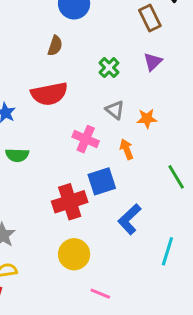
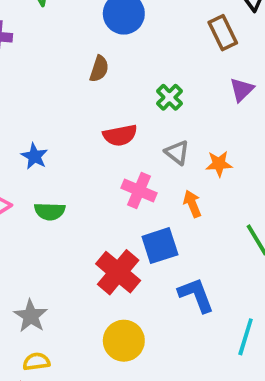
purple triangle: (153, 62) -> (242, 90), moved
red semicircle: (49, 94) -> (120, 135), moved, size x0.7
red cross: (70, 202) -> (118, 272), turned -32
blue L-shape: (129, 219) -> (196, 295), turned 112

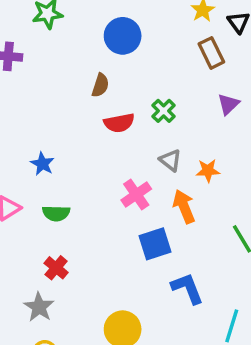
red semicircle: (120, 135) -> (119, 123), moved
pink cross: (139, 190) -> (136, 194), turned 32
orange arrow: (192, 204) -> (184, 206), size x1.4
red cross: (118, 272) -> (56, 268), moved, size x0.6

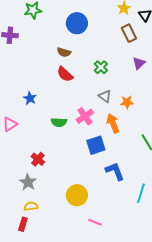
brown semicircle: (100, 85) -> (64, 52), turned 88
red semicircle: (119, 123) -> (65, 74), moved, turned 54
green semicircle: (56, 213) -> (59, 122), moved

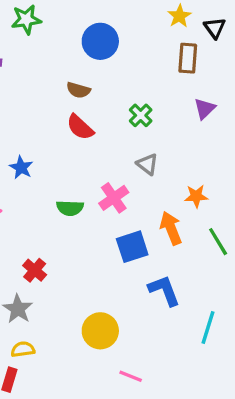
brown rectangle: (129, 33) -> (188, 58), turned 30
orange star: (127, 102) -> (196, 196), moved
orange arrow: (113, 123) -> (171, 228), moved

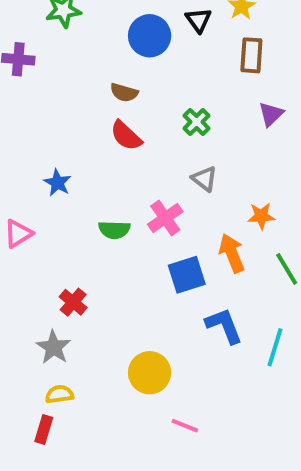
black triangle: (215, 28) -> (199, 20), moved
cyan line: (208, 327) -> (275, 347), moved

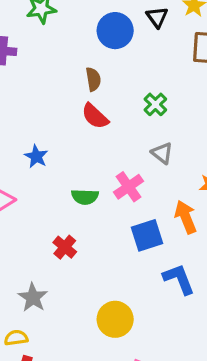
brown semicircle: (124, 93) -> (93, 79), turned -115
red cross: (73, 302) -> (65, 247), moved
yellow semicircle: (59, 394) -> (16, 338), moved

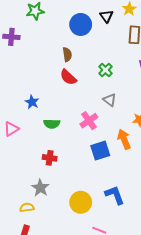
green semicircle: (85, 197) -> (52, 124), moved
red cross: (65, 247) -> (50, 158), turned -32
blue L-shape: (179, 279) -> (115, 195), moved
gray star: (33, 297) -> (40, 188), moved
yellow semicircle: (16, 338) -> (27, 207), moved

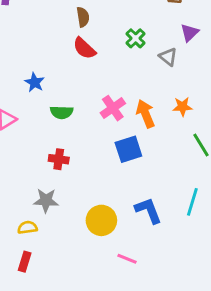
gray triangle: (110, 100) -> (168, 57), moved
orange arrow: (124, 139) -> (145, 114), moved
gray star: (40, 188) -> (46, 200), turned -30

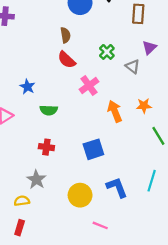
pink cross: (113, 108) -> (89, 86), moved
blue square: (128, 149) -> (93, 149), moved
gray star: (46, 200) -> (36, 180), turned 30

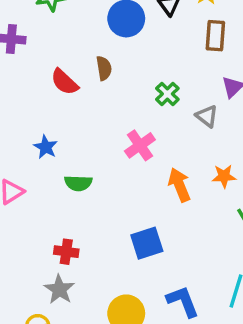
red semicircle: (67, 60) -> (65, 82), moved
red cross: (46, 147) -> (66, 252), moved

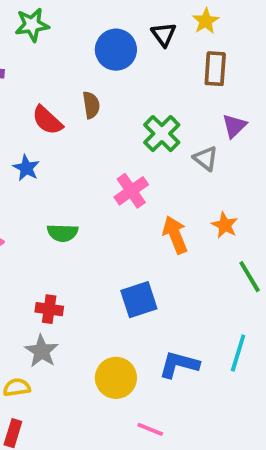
green cross: (167, 94) -> (162, 134), size x1.4
blue star: (46, 147) -> (26, 168), moved
orange star: (224, 176) -> (225, 225), turned 30
blue L-shape: (183, 301) -> (179, 364), turned -54

